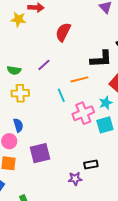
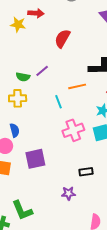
green semicircle: (14, 70) -> (23, 77), moved
pink cross: (83, 113) -> (73, 130), moved
purple star: (75, 179) -> (68, 193), moved

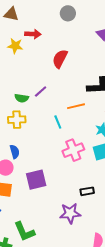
purple star: (68, 193) -> (70, 213), size x1.5

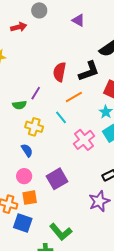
red arrow: (33, 34) -> (19, 27), moved
red semicircle: (60, 59) -> (60, 72), moved
yellow cross: (17, 120) -> (34, 127), moved, turned 36
blue semicircle: (15, 152) -> (27, 150), moved

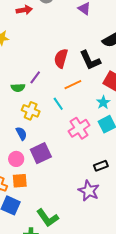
black L-shape: (89, 71) -> (90, 60), turned 80
purple square: (57, 179) -> (41, 153), moved
purple star: (99, 201) -> (89, 191), turned -30

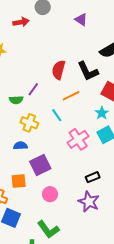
blue semicircle: (21, 134) -> (20, 146), turned -64
pink circle: (16, 159) -> (50, 194), moved
black rectangle: (101, 166) -> (93, 177), moved
orange square: (20, 181) -> (19, 181), moved

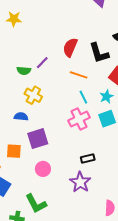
orange line: (71, 96) -> (79, 75), turned 36
cyan line: (57, 115) -> (83, 97), moved

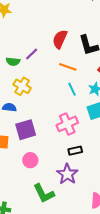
pink cross: (79, 119) -> (67, 124), moved
green L-shape: (36, 204) -> (44, 193), moved

